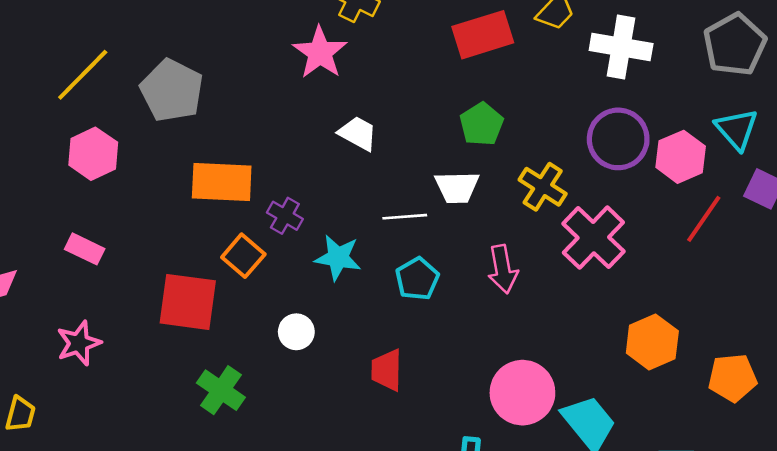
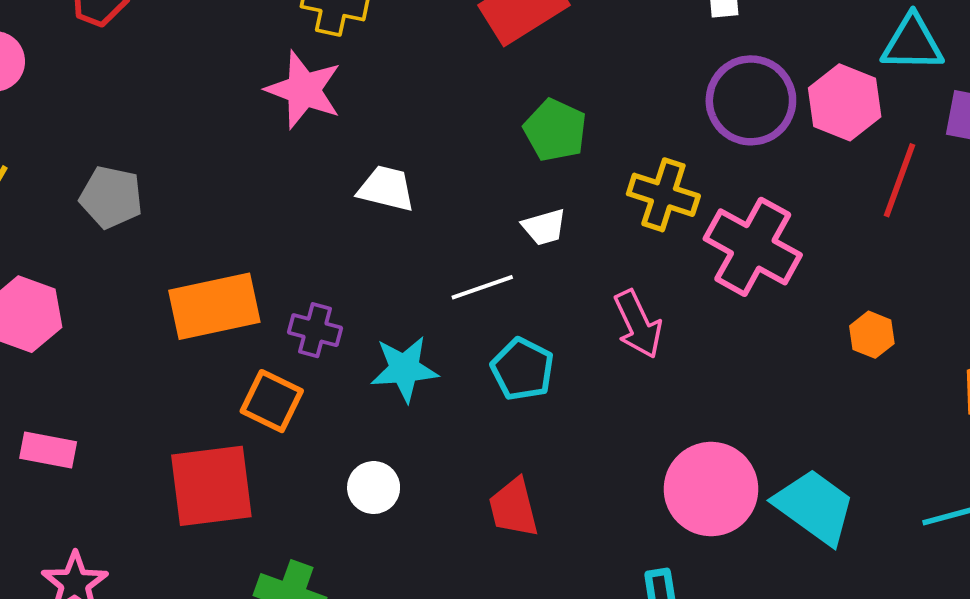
gray pentagon: (172, 90) -> (111, 197), size x0.7
cyan triangle: (737, 129) -> (912, 43), turned -33
white trapezoid: (457, 187) -> (544, 227), size x0.7
orange hexagon: (652, 342) -> (872, 335), moved, size x0.6

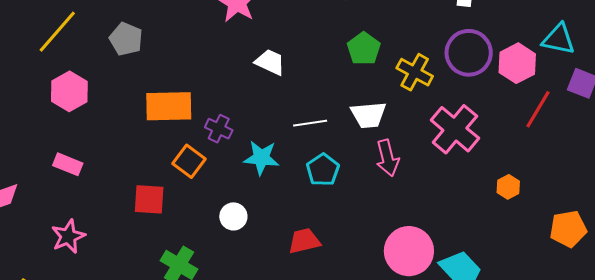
yellow cross: (663, 195) -> (415, 72), moved
white trapezoid: (544, 227) -> (369, 115), moved, size x1.5
red square: (211, 486) -> (149, 199), size x0.7
red trapezoid: (514, 508) -> (304, 241), turned 80

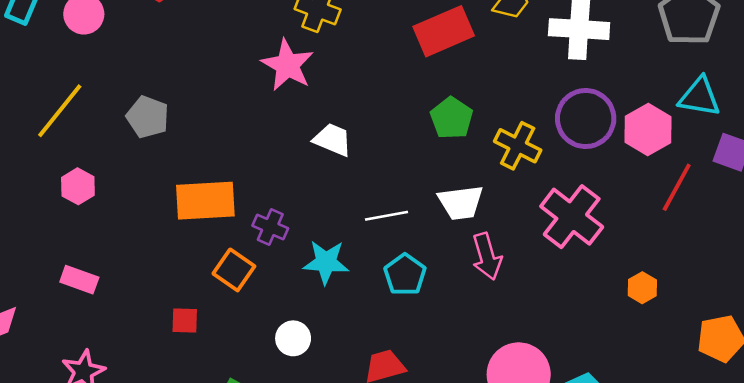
pink hexagon: (69, 91) -> (78, 186), size x0.7
red square: (149, 199) -> (185, 320), size x0.7

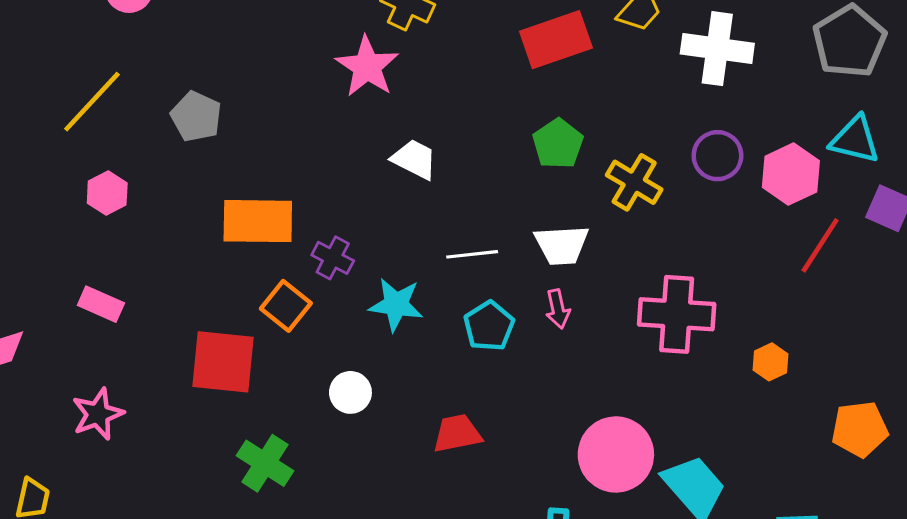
purple circle: (586, 118) -> (717, 156), size x0.7
pink cross: (572, 217) -> (677, 314), moved, turned -38
pink arrow: (487, 256) -> (558, 309), moved, size x0.7
red square: (185, 320) -> (223, 362), size x2.0

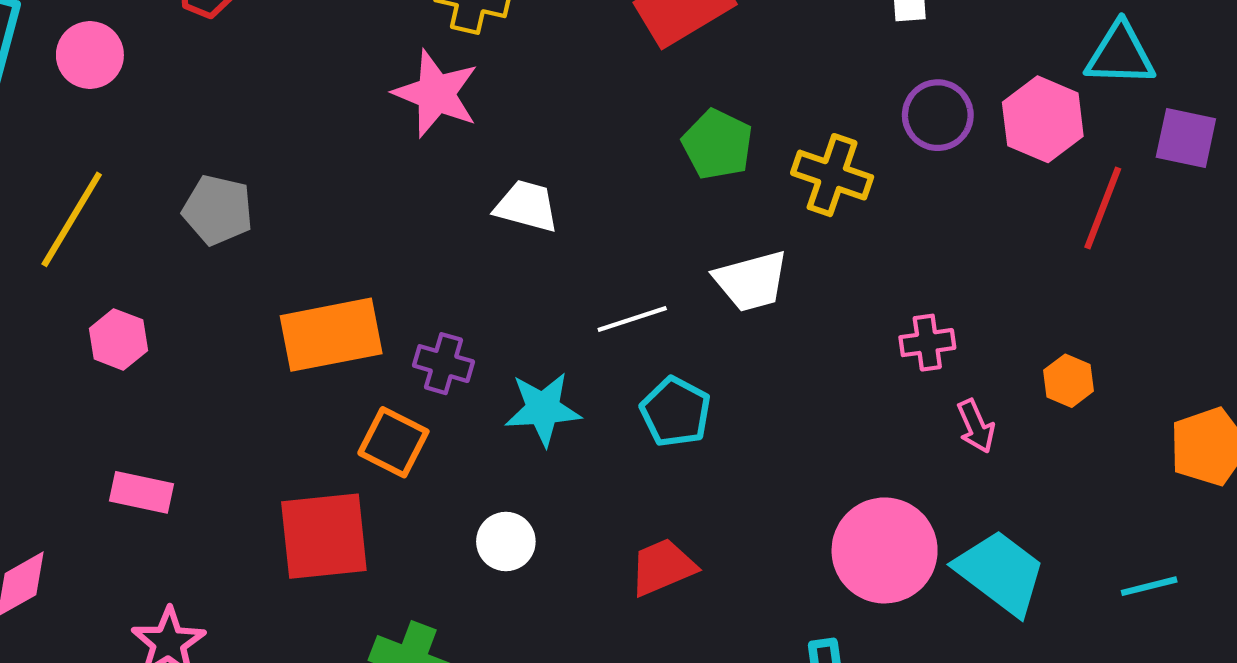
pink arrow: (558, 309) -> (976, 426), moved
pink cross: (677, 314) -> (927, 343), size x0.5

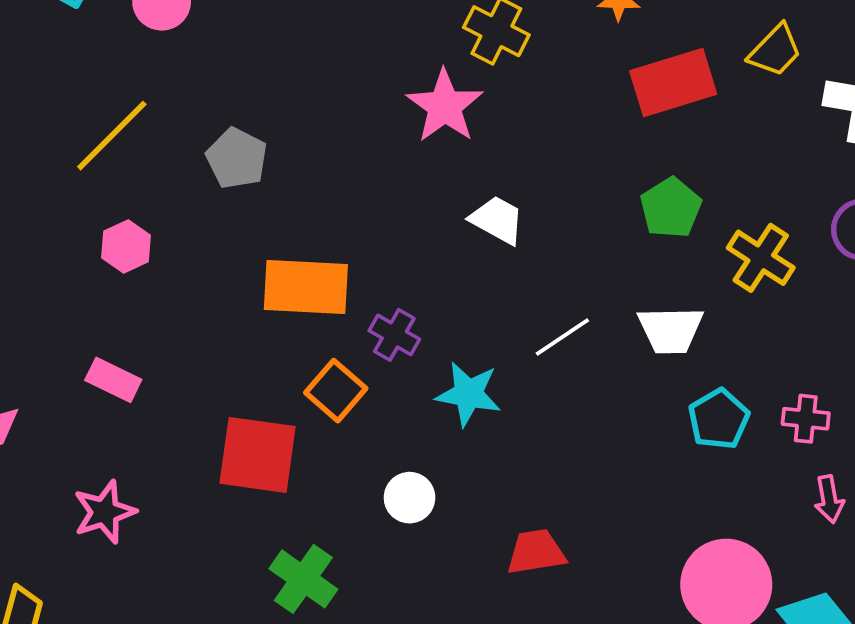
white line: (632, 319) -> (562, 337), turned -30
cyan pentagon: (676, 412) -> (719, 419), moved

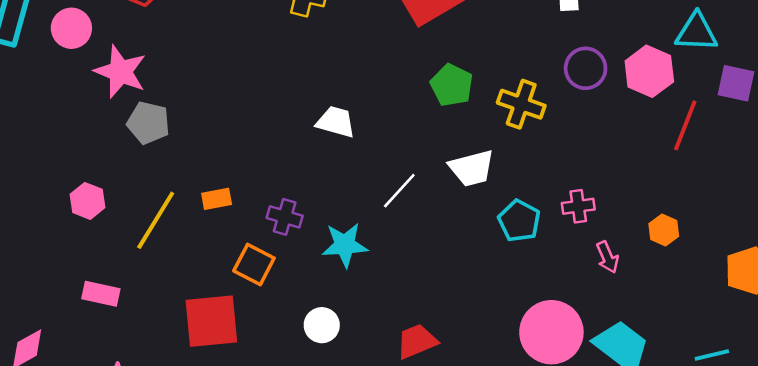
pink star: (445, 106) -> (120, 72), moved
yellow line: (112, 136) -> (156, 220), moved
orange rectangle: (306, 287) -> (217, 199), size x0.5

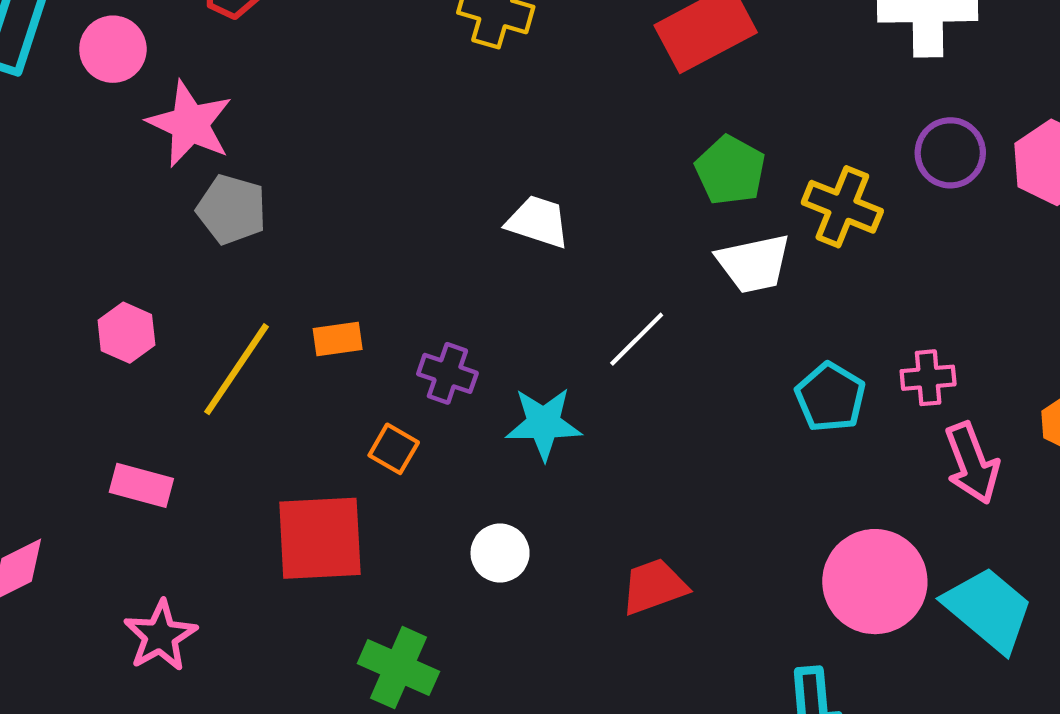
white trapezoid: (472, 168) -> (754, 263), moved
pink arrow: (607, 257) -> (972, 463), size x1.5
orange square: (254, 264) -> (394, 449), size x0.7

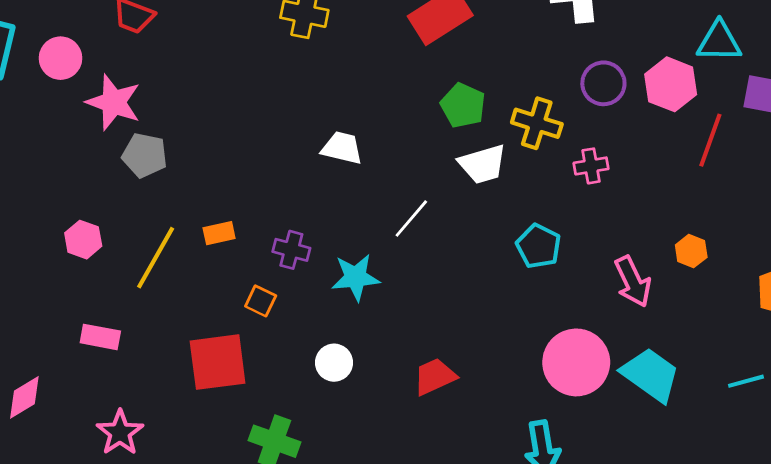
pink cross: (928, 378) -> (591, 166), moved

